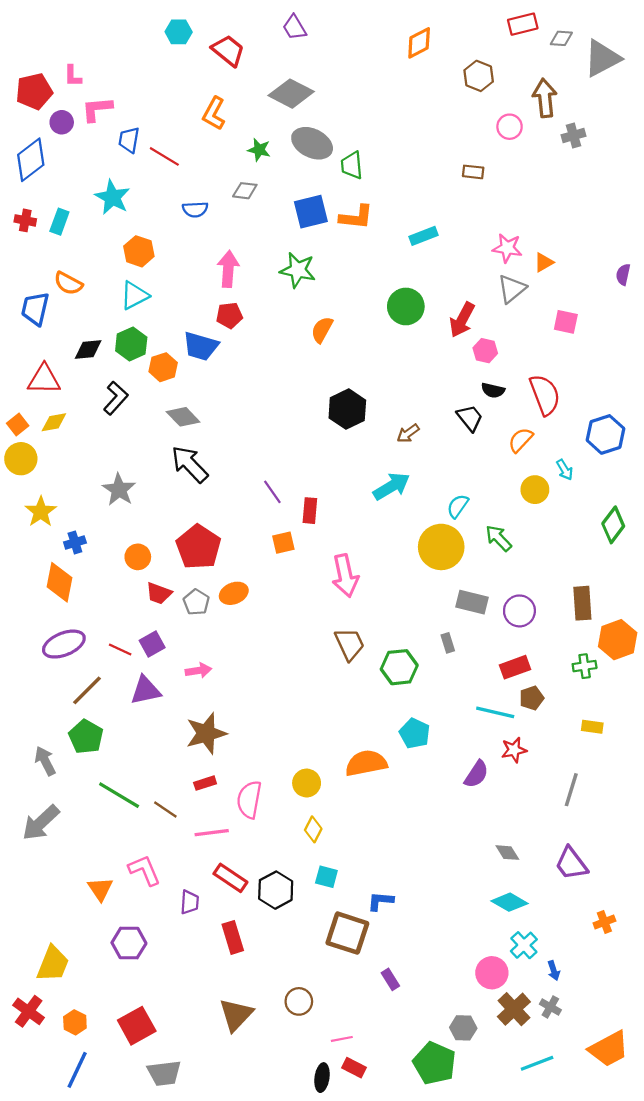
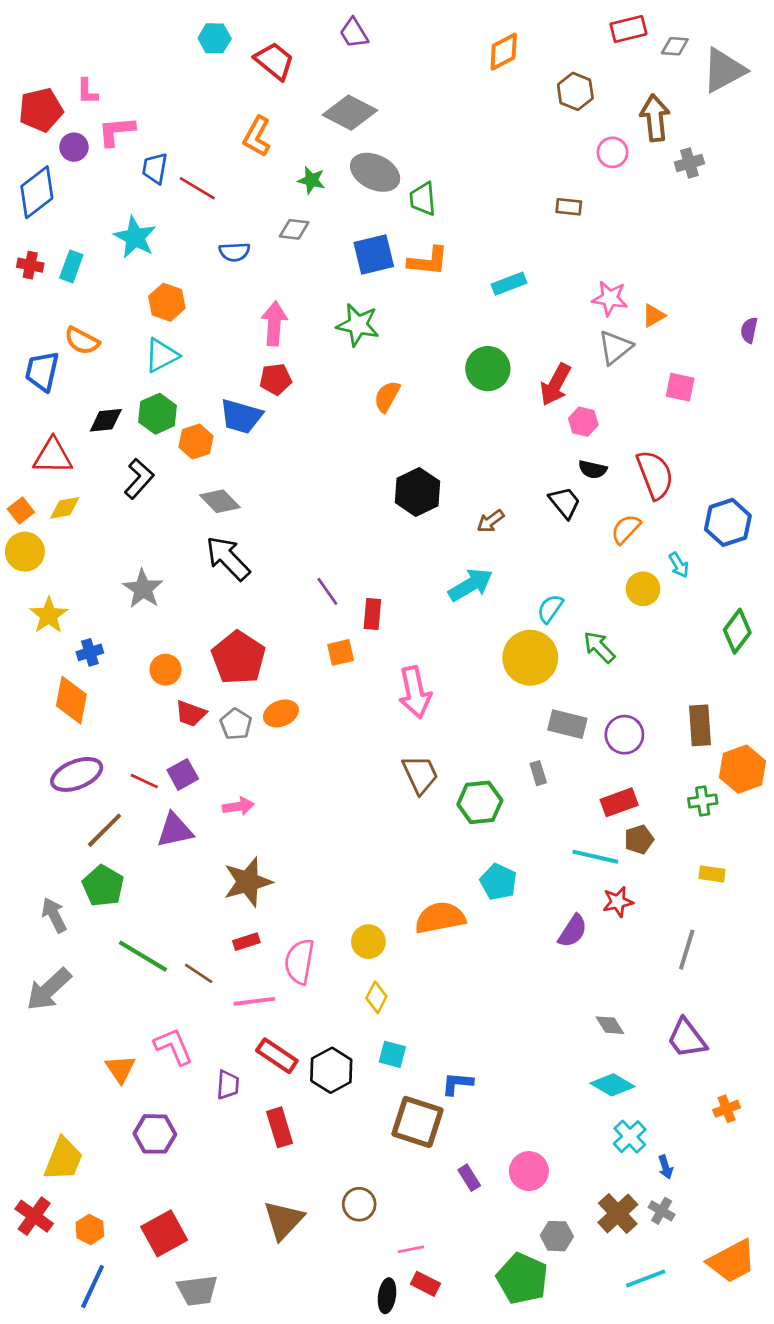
pink circle: (492, 973) -> (529, 1171), moved

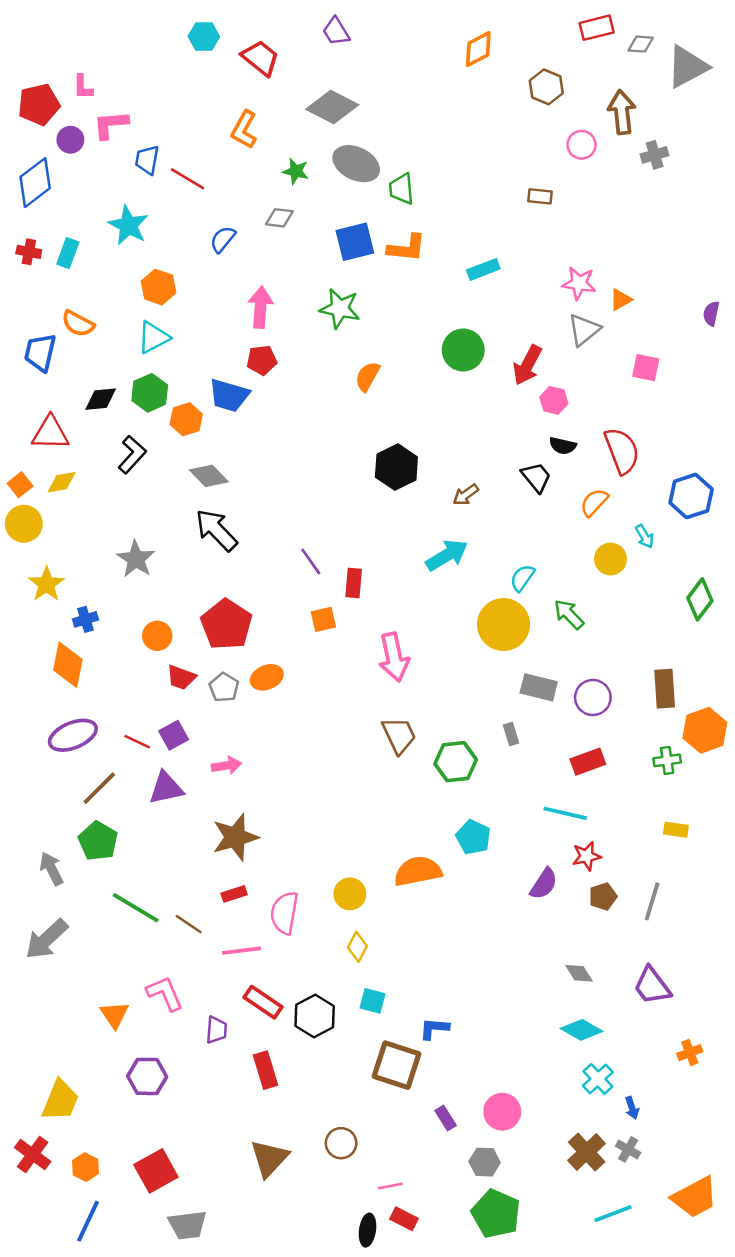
blue semicircle: (234, 252) -> (223, 239), turned 132
brown pentagon: (639, 839) -> (603, 896), moved
gray hexagon: (557, 1236) -> (485, 1162), moved

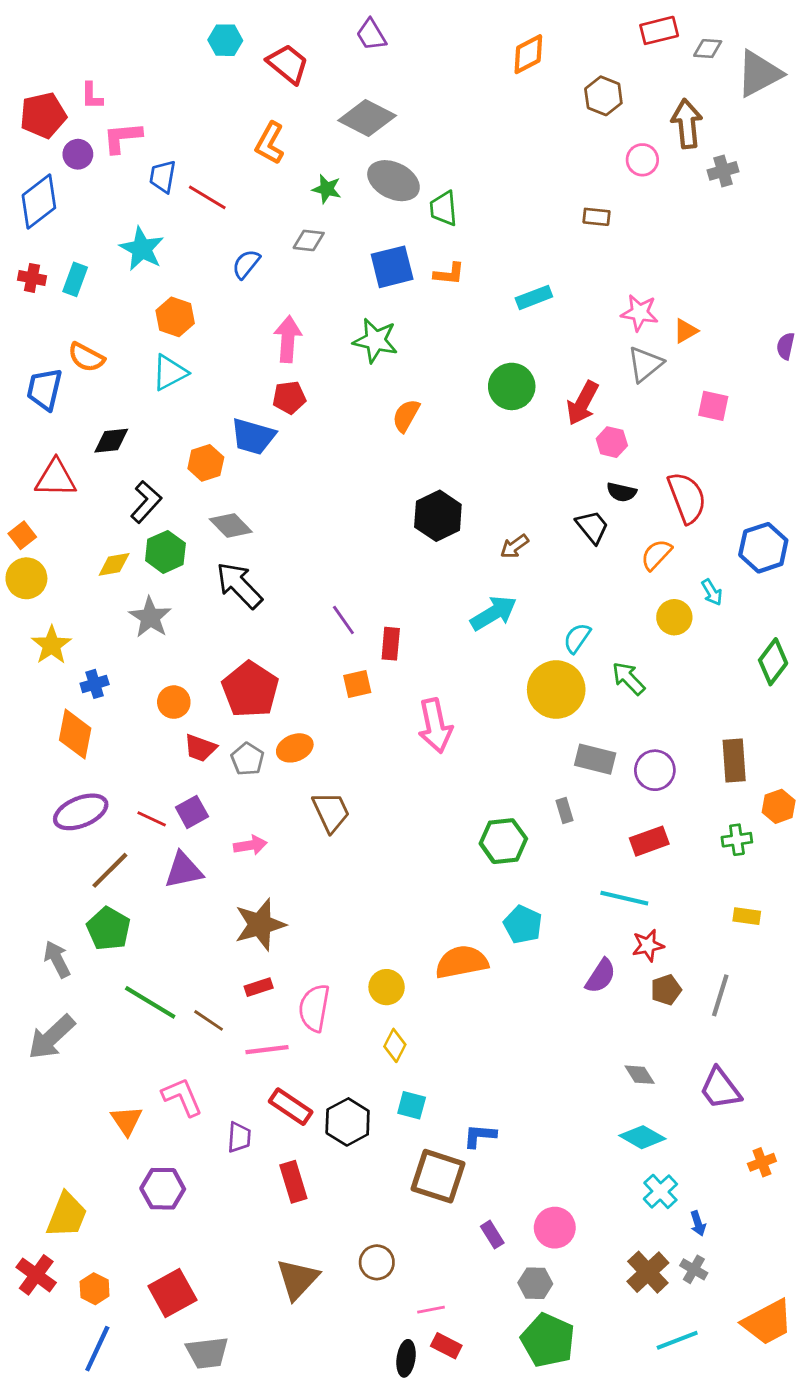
orange L-shape: (407, 248) -> (449, 274), size x0.7
green hexagon: (150, 393) -> (165, 552), moved
yellow diamond: (62, 482) -> (114, 564), moved
orange hexagon: (705, 730) -> (779, 806), size x0.7
brown trapezoid: (399, 735) -> (331, 812), moved

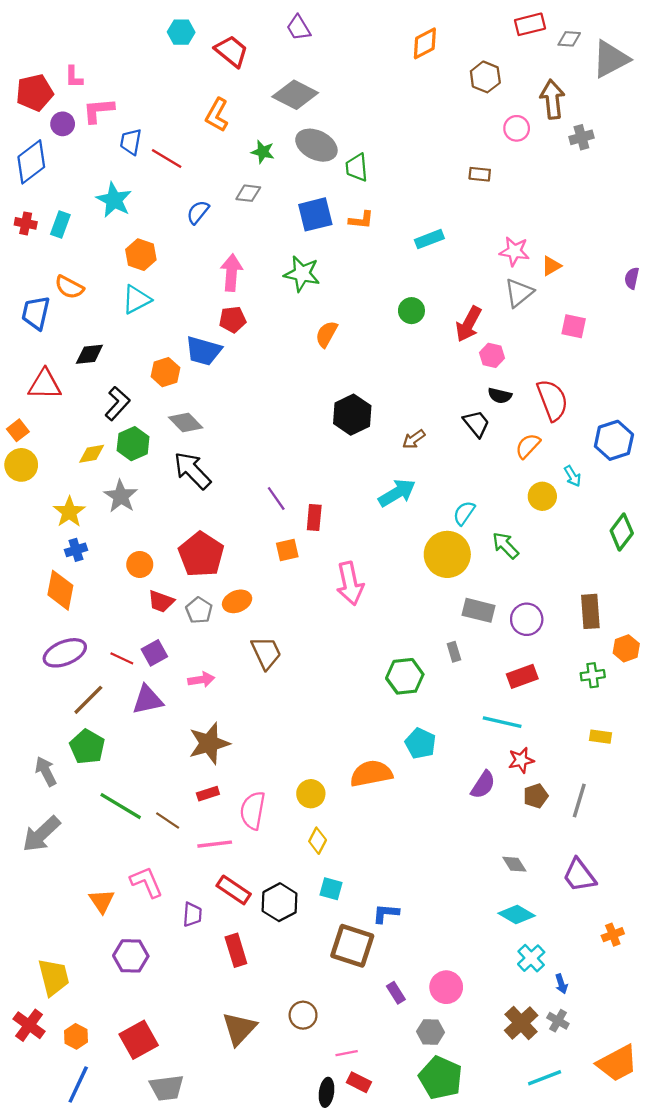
green circle: (512, 386) -> (411, 311), size x0.7
yellow star: (51, 645) -> (69, 512), moved
yellow trapezoid: (67, 1215) -> (54, 977), turned -36

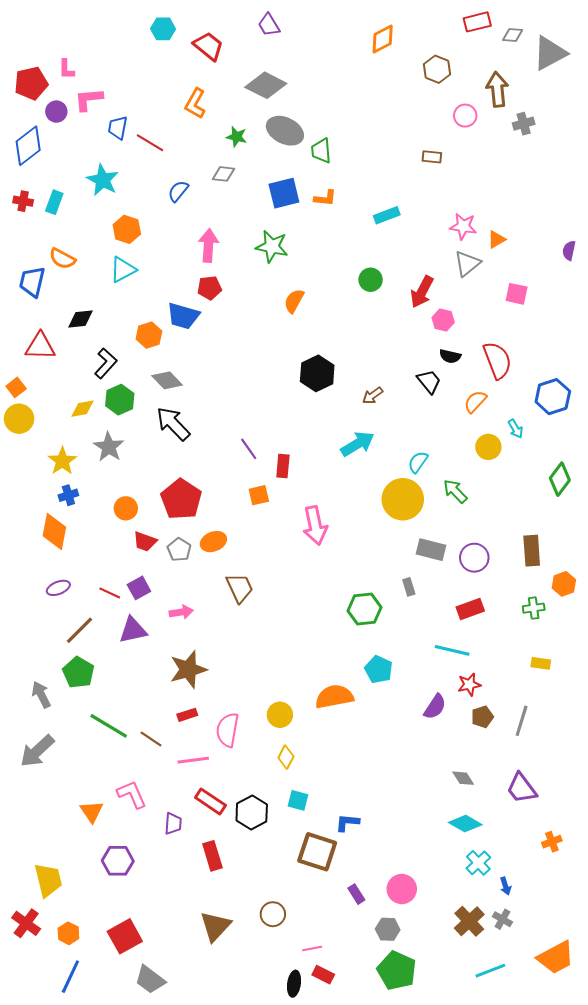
purple ellipse: (65, 653) -> (58, 588), size x0.6
gray trapezoid: (167, 1088) -> (150, 980), turned 44

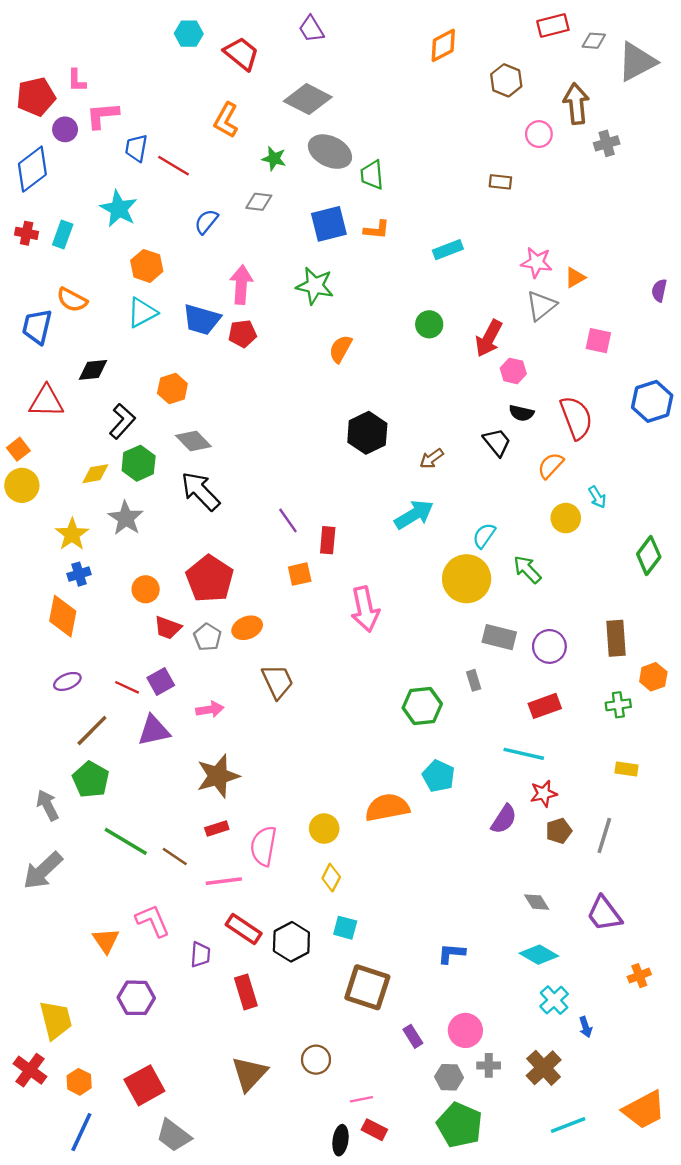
blue trapezoid: (183, 316) -> (202, 320), moved
blue hexagon: (553, 397) -> (652, 401), moved
blue L-shape: (347, 823) -> (451, 953), moved
gray cross: (502, 919) -> (489, 1065), moved, turned -30

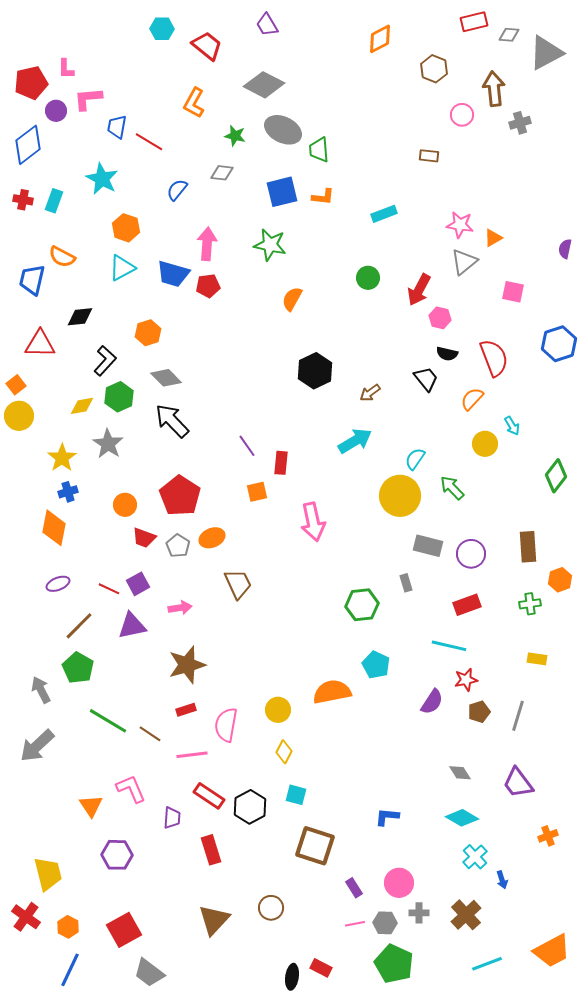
pink line: (362, 1099) -> (355, 924), moved

